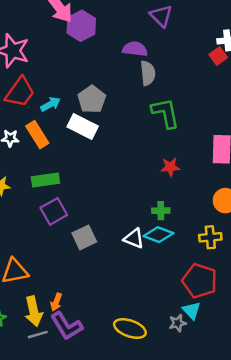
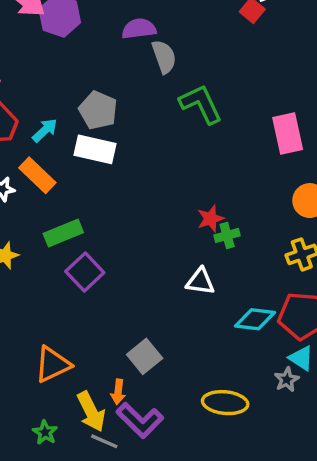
red star: (170, 167) -> (211, 219), moved
cyan diamond: (158, 235) -> (255, 319), moved
gray square: (84, 237) -> (145, 356), moved
gray line: (38, 335) -> (104, 441), turned 54

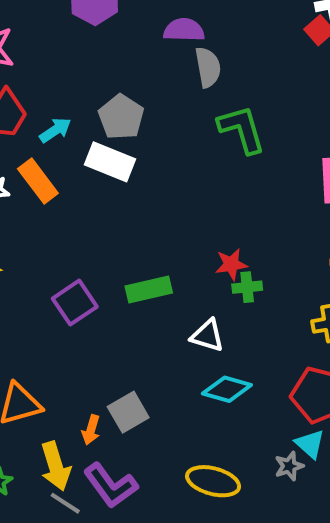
green rectangle: (63, 233) -> (149, 290), moved
cyan diamond: (255, 319) -> (227, 389), moved
orange arrow: (118, 392) -> (91, 430), moved

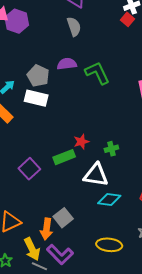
purple semicircle: (184, 30) -> (67, 64), moved
gray semicircle: (208, 67) -> (74, 27), moved
red star: (231, 264) -> (81, 142), moved
white triangle: (207, 336) -> (96, 175), size x1.5
orange arrow: (91, 430) -> (47, 229), size x1.5

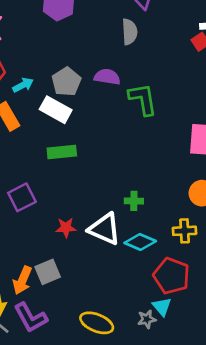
red star: (81, 142) -> (66, 228), moved
green rectangle: (64, 157) -> (62, 152), moved
cyan diamond: (109, 199) -> (140, 242), moved

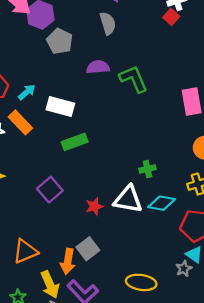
gray pentagon: (66, 82) -> (60, 41), moved

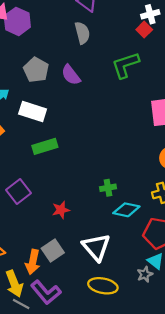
gray pentagon: (60, 41) -> (36, 70), moved
purple semicircle: (98, 67) -> (71, 75), turned -125
green L-shape: (134, 79) -> (125, 65), moved, turned -88
green cross: (147, 169) -> (108, 188), moved
white triangle: (128, 199) -> (96, 247), moved, turned 36

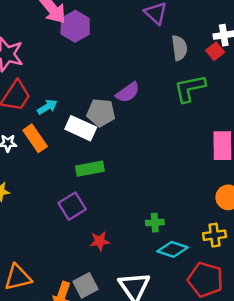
gray semicircle: (82, 33) -> (179, 48), moved
gray pentagon: (36, 70) -> (101, 113), moved, turned -30
purple semicircle: (71, 75) -> (128, 92), turned -95
purple square: (19, 191) -> (72, 206), moved

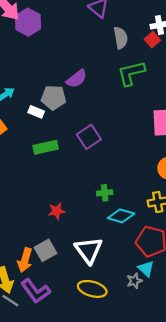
white rectangle: (81, 128) -> (36, 112), size x0.6
purple square: (72, 206) -> (89, 137), moved

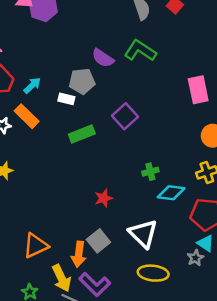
green L-shape: (131, 73) -> (140, 51), moved, turned 56
purple semicircle: (77, 79) -> (103, 58), turned 80

